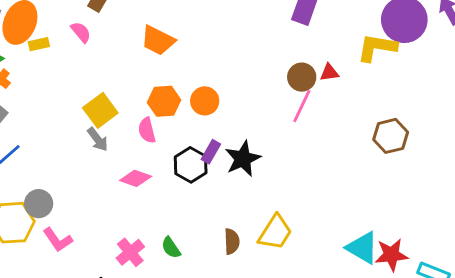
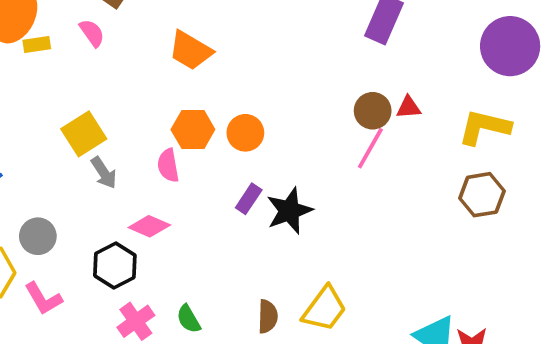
yellow L-shape: (377, 48) -> (484, 127), moved
yellow square: (100, 110) -> (84, 134), moved
black hexagon: (191, 165) -> (115, 265), moved
gray circle: (39, 204) -> (38, 236), moved

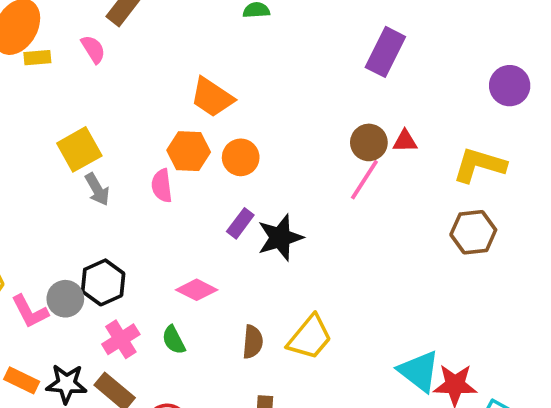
purple circle: (510, 46) -> (510, 86), size x0.7
orange trapezoid: (190, 50) -> (212, 97), moved
pink diamond: (149, 226) -> (197, 290), moved
gray circle: (38, 236) -> (65, 299), moved

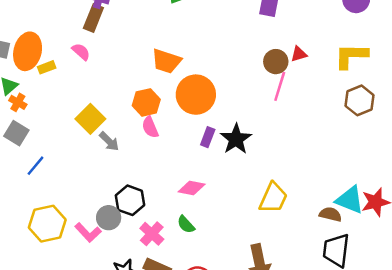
orange hexagon: (189, 151) -> (146, 102), moved
orange circle: (241, 157) -> (196, 95), size x1.6
brown semicircle: (253, 342) -> (330, 214), moved, turned -65

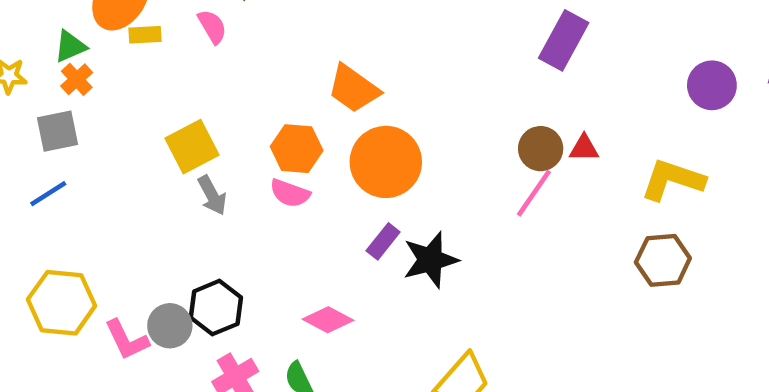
pink semicircle: (150, 127) -> (290, 193), turned -65
gray square: (16, 133) -> (58, 131), turned 30
blue line: (35, 166) -> (48, 194), moved

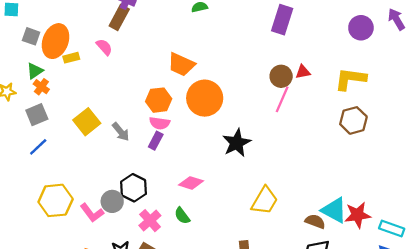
yellow square: (192, 147) -> (87, 122), moved
purple rectangle: (383, 241) -> (156, 141), moved

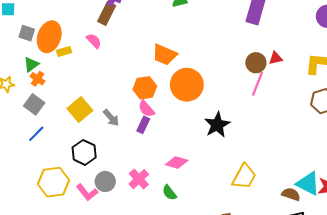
gray square: (37, 115) -> (34, 104), turned -30
pink semicircle: (160, 123) -> (146, 109), turned 42
black hexagon: (134, 188) -> (84, 152), moved
pink cross: (150, 221) -> (139, 179), moved

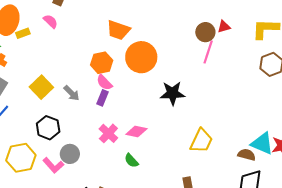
black star: (217, 125) -> (173, 93), turned 30
pink cross: (139, 179) -> (108, 133), moved

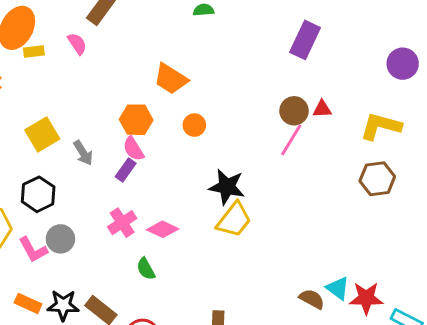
orange circle: (141, 57) -> (194, 125), size x0.5
yellow trapezoid: (201, 141) -> (234, 220), moved
cyan triangle: (262, 143) -> (338, 288), size x0.7

